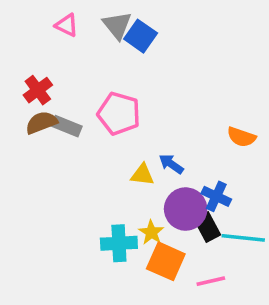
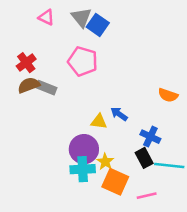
pink pentagon: (119, 114) -> (83, 61), moved
purple circle: (186, 209) -> (84, 149), moved

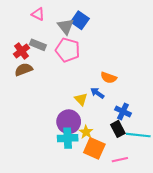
gray triangle: (81, 17) -> (66, 26), moved
gray rectangle: (46, 88) -> (38, 45), moved
orange semicircle: (168, 95) -> (109, 78), moved
yellow triangle: (99, 122) -> (81, 99), turned 40

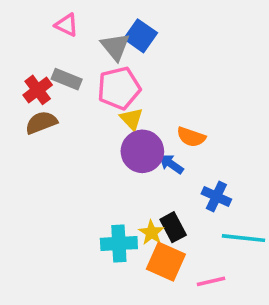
pink pentagon: (68, 50) -> (119, 88), turned -30
yellow triangle: (81, 99) -> (132, 119), moved
purple circle: (69, 122) -> (142, 151), moved
black rectangle: (118, 129) -> (173, 227), moved

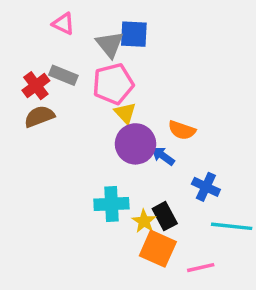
blue square: (141, 36) -> (134, 34), turned -32
cyan cross: (119, 243) -> (111, 204), moved

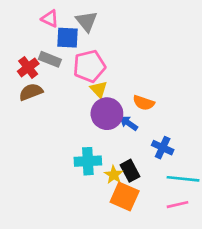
blue square: (134, 34) -> (68, 38), moved
gray triangle: (110, 44) -> (87, 21), moved
pink line: (201, 268) -> (178, 205), moved

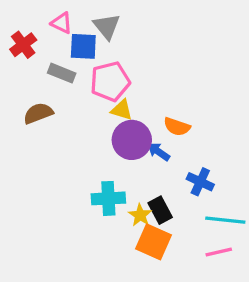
red cross: (28, 67) -> (23, 45), moved
yellow triangle: (99, 89) -> (122, 110), turned -30

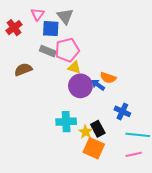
pink triangle: (62, 23) -> (38, 14), turned 40
gray rectangle: (62, 73) -> (48, 51), moved
blue arrow: (159, 152) -> (98, 85), moved

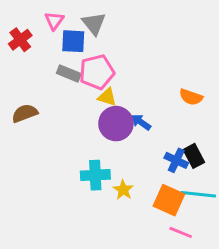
brown semicircle: (23, 69) -> (25, 113), moved
orange semicircle: (108, 78) -> (191, 97), moved
black rectangle: (98, 129) -> (194, 156), moved
orange square: (94, 148) -> (169, 200), moved
pink line: (134, 154) -> (181, 232), moved, turned 35

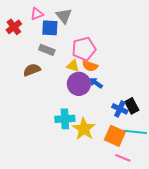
pink triangle: (54, 21) -> (37, 14), turned 32
pink pentagon: (97, 72) -> (84, 49), moved
orange semicircle: (191, 97) -> (90, 66), moved
brown semicircle: (25, 113) -> (32, 70), moved
yellow star: (123, 190) -> (84, 129), size x1.6

